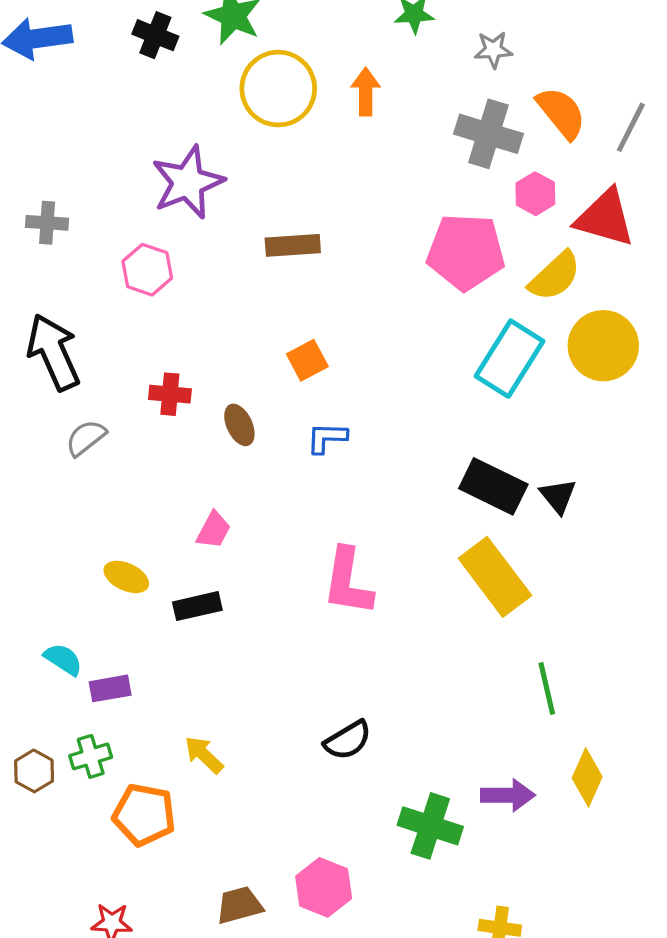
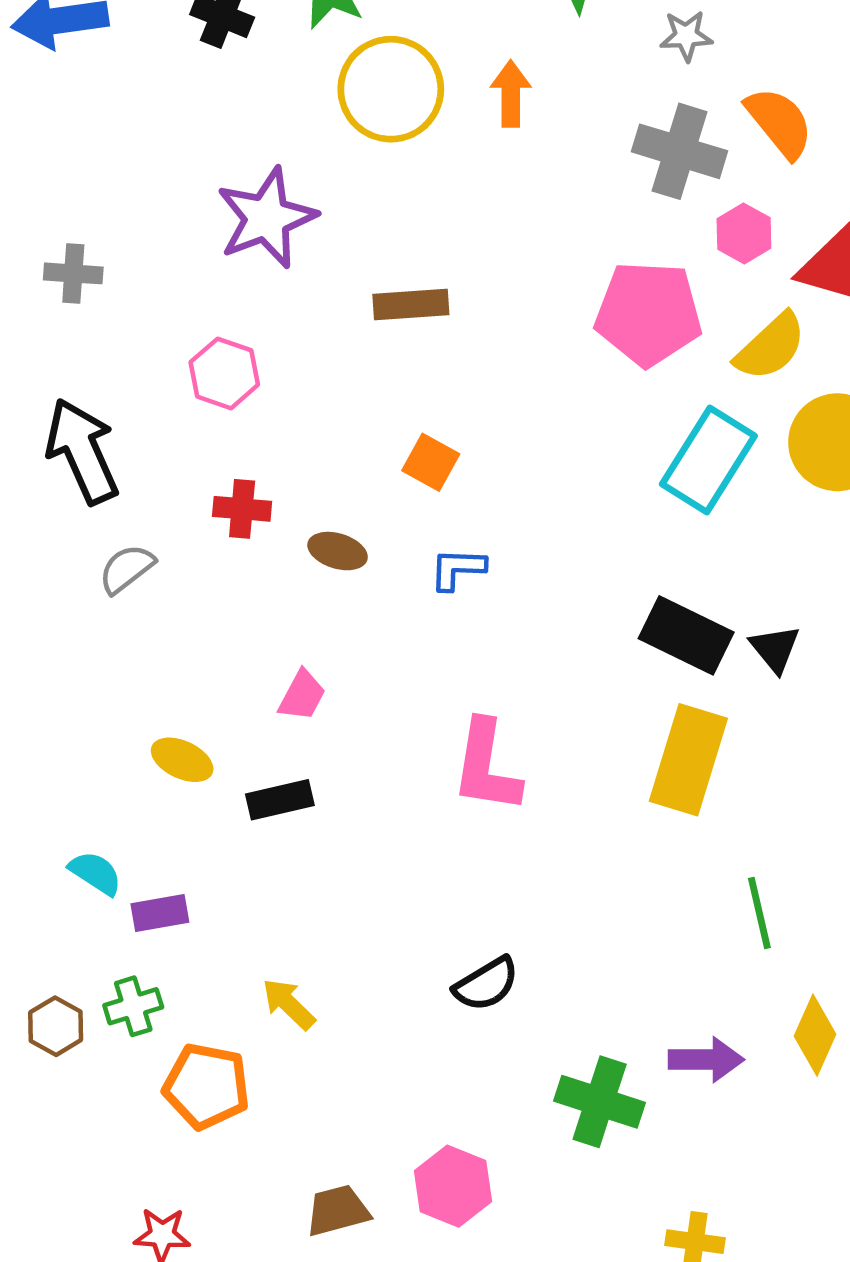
pink hexagon: (147, 270) -> (224, 373), moved
orange square: (307, 360) -> (431, 462), turned -33
brown ellipse: (239, 425) -> (338, 551), turned -48
yellow rectangle: (495, 577) -> (688, 760), turned 54

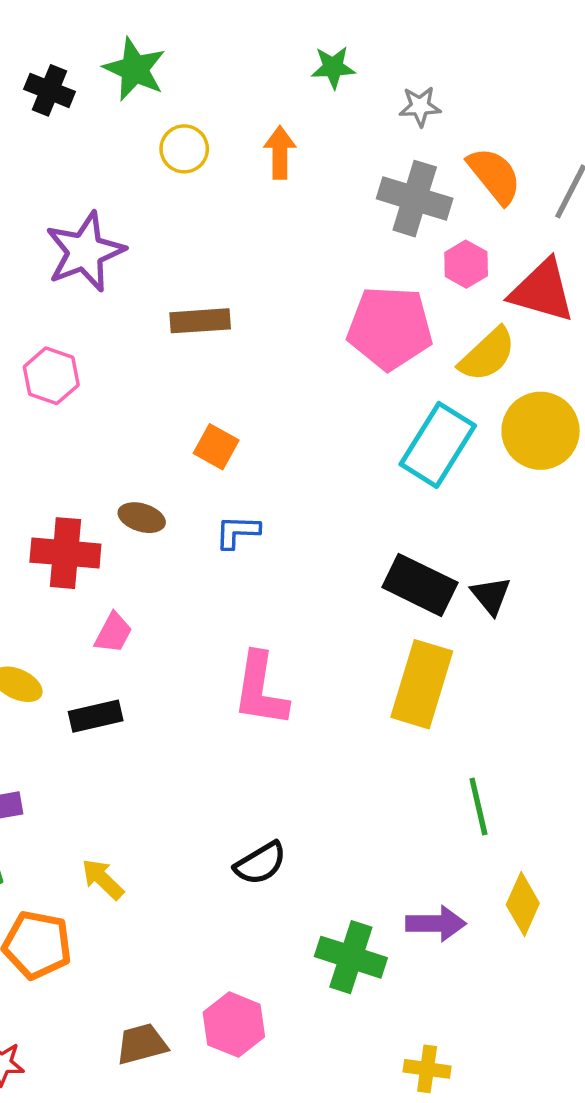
yellow circle: (391, 89) -> (184, 149), size x0.6
red cross: (242, 509) -> (65, 553), moved, size x1.5

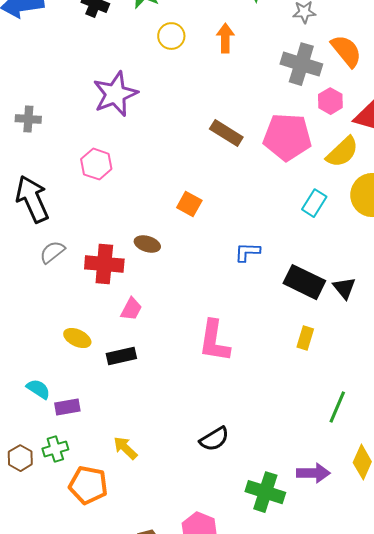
brown rectangle: (200, 321) -> (226, 133), moved, turned 36
cyan rectangle: (438, 445) -> (314, 203), size x0.6
blue L-shape: (237, 532) -> (247, 252), moved
yellow rectangle: (422, 684) -> (305, 338), size x0.5
green line: (478, 807) -> (337, 407), turned 36

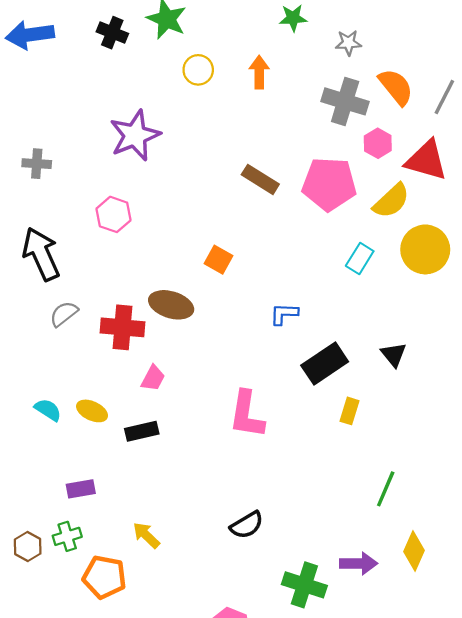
brown ellipse: (147, 244) -> (171, 305), size x1.5
black rectangle: (304, 282) -> (325, 364), moved, turned -60
cyan semicircle: (38, 389) -> (48, 410), moved

